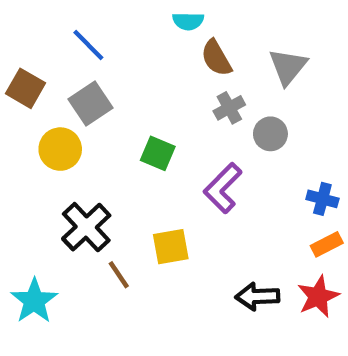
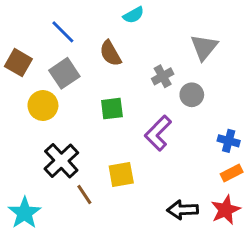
cyan semicircle: (188, 21) -> (133, 15), turned -30
brown semicircle: (216, 58) -> (110, 53), moved
green square: (158, 153) -> (112, 109), turned -30

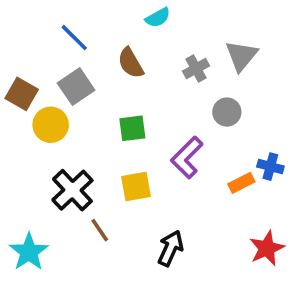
brown square: (18, 63) -> (22, 94), moved
gray cross: (163, 76) -> (196, 68), moved
orange rectangle: (232, 173) -> (241, 183), moved
yellow square: (121, 175) -> (136, 186), moved
black arrow: (183, 210) -> (171, 248), moved, turned 116

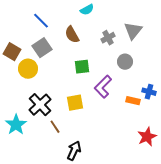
green square: (132, 128) -> (82, 67), moved
orange rectangle: (241, 183) -> (133, 101), turned 40
black arrow: (171, 248) -> (74, 151), moved
cyan star: (29, 252) -> (16, 125), moved

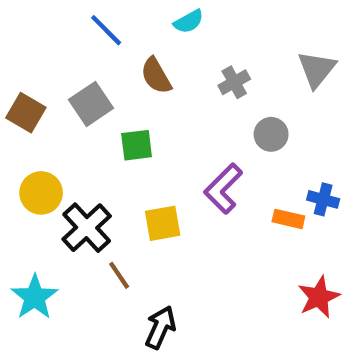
blue line: (41, 21) -> (106, 30), moved
gray triangle: (133, 31) -> (317, 69), moved
green square: (82, 67) -> (137, 145), moved
yellow circle: (28, 69) -> (41, 193), moved
cyan star: (16, 125) -> (35, 297), moved

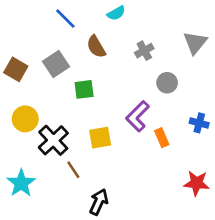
orange rectangle: (288, 219) -> (162, 138), moved, turned 54
red star: (319, 297) -> (197, 183), turned 30

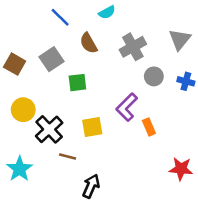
gray cross: (144, 51) -> (133, 47), size x1.5
blue cross: (199, 123) -> (186, 81), moved
brown line: (73, 170) -> (68, 157), turned -42

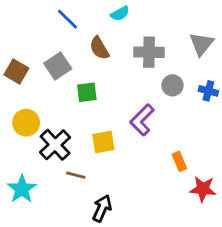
gray cross: (133, 47) -> (149, 52), turned 30
orange rectangle: (149, 127) -> (179, 161), moved

